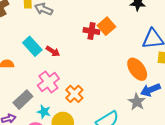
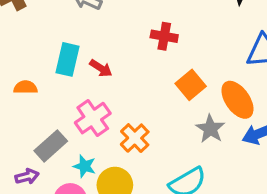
orange square: (106, 26) -> (191, 85), moved
cyan rectangle: (32, 46) -> (68, 59), turned 54
gray star: (137, 102) -> (210, 129), moved

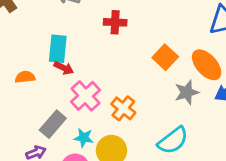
red cross: (164, 36) -> (115, 22), moved
red arrow: (101, 68) -> (64, 68), moved
gray star: (210, 129) -> (187, 92), turned 30

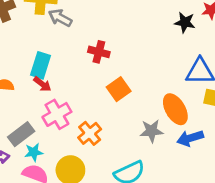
orange square: (165, 57) -> (119, 89), moved
cyan star: (84, 138) -> (34, 152), moved, turned -30

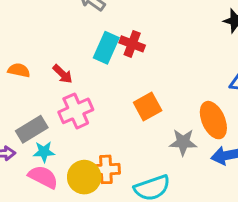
cyan rectangle: (40, 65) -> (106, 48), moved
orange square: (119, 89) -> (148, 107), moved
orange cross: (90, 133) -> (106, 169), moved, turned 30

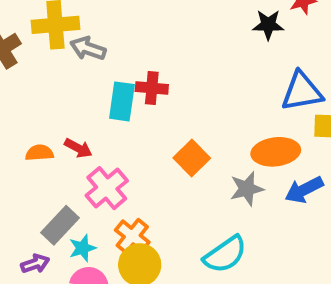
orange semicircle: (19, 70) -> (39, 153), moved
orange ellipse: (213, 120) -> (276, 152), turned -57
orange cross: (106, 169) -> (132, 236), moved, turned -32

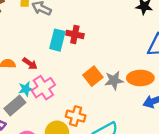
gray star: (247, 189) -> (114, 80), moved
orange cross: (132, 236) -> (76, 116), moved, turned -30
cyan star: (82, 248) -> (26, 89), moved

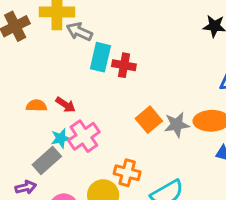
cyan rectangle: (57, 40) -> (100, 57), moved

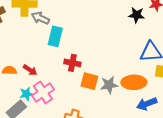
red cross: (124, 65) -> (72, 63), moved
orange square: (149, 120) -> (89, 81), turned -36

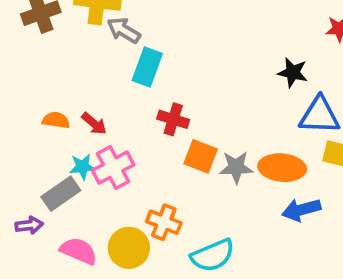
black star: (137, 15) -> (293, 73), moved

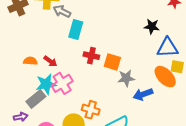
orange square: (201, 156) -> (112, 62), moved
cyan star: (82, 167) -> (46, 84), size x1.5
orange ellipse: (282, 168) -> (165, 77), moved, turned 45
blue arrow: (301, 210) -> (143, 94), moved

